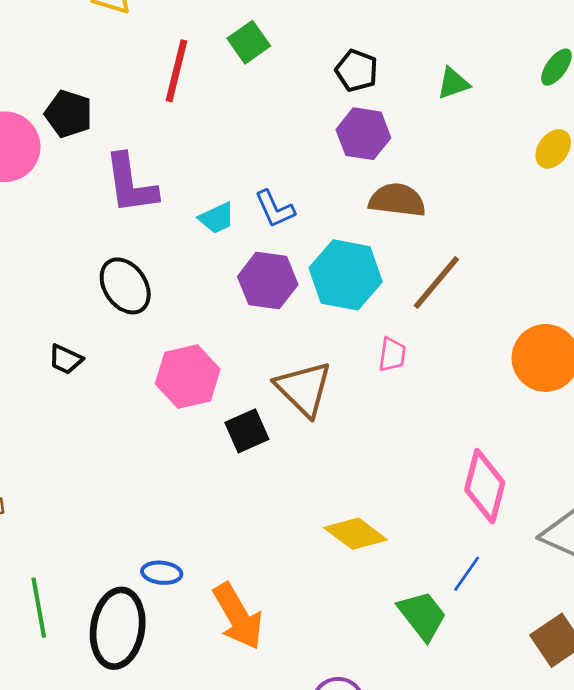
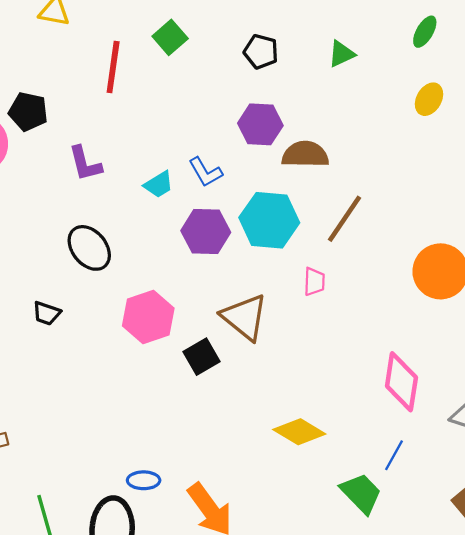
purple hexagon: (363, 134) -> (260, 124), moved
purple L-shape: (131, 184) -> (85, 164), size x0.7

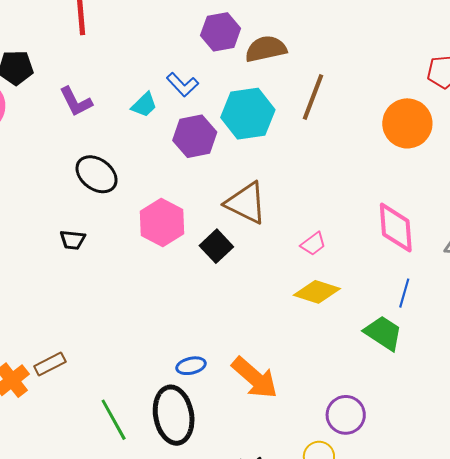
pink trapezoid: (314, 282) -> (313, 244), moved, turned 64

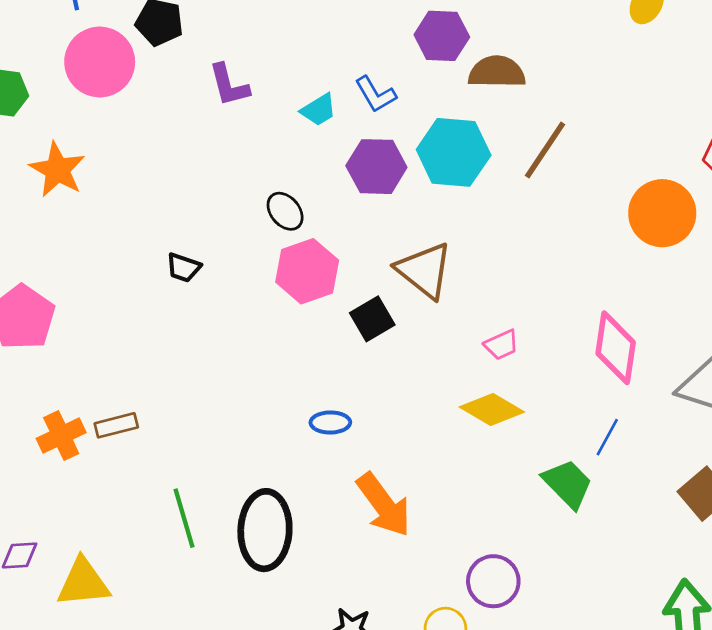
black ellipse: (97, 174) -> (285, 211), moved, size x0.7
blue ellipse: (191, 366) -> (330, 422), moved

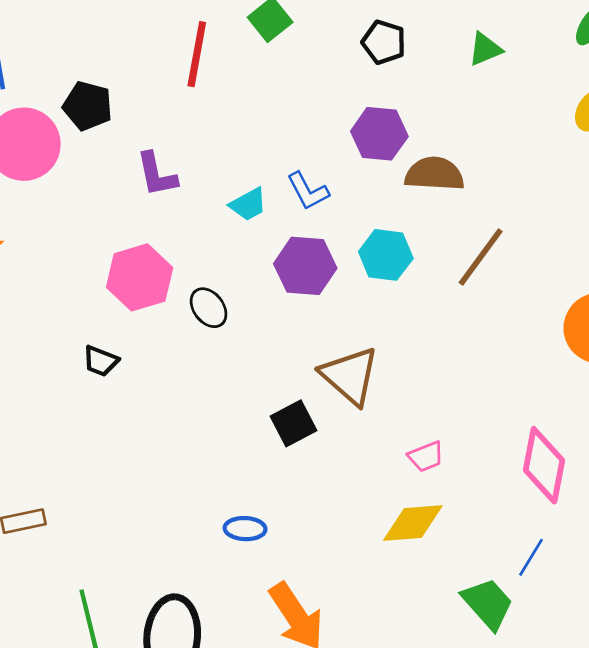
cyan hexagon: (454, 152) -> (386, 255), size x0.7
pink hexagon: (307, 271) -> (140, 277), moved
yellow diamond: (492, 409) -> (413, 523), turned -38

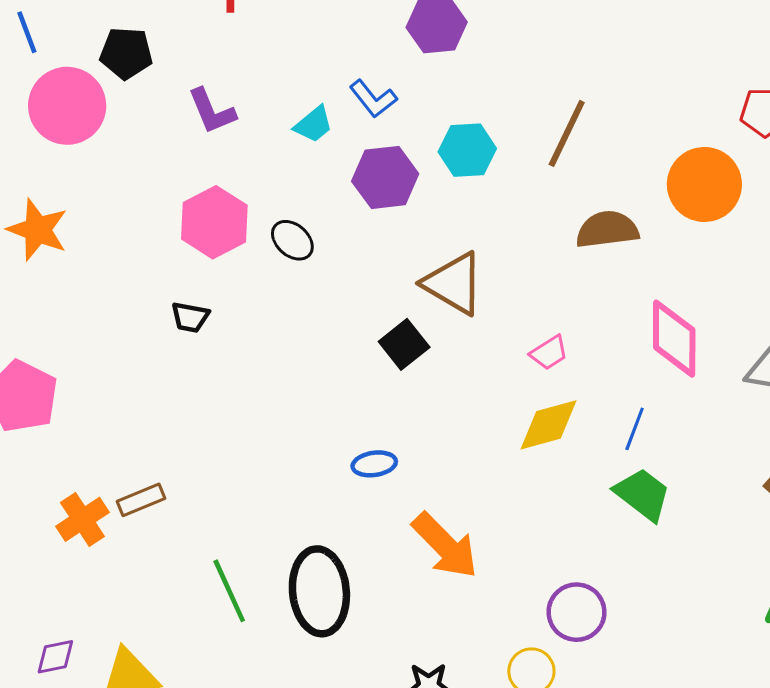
brown semicircle: (434, 174) -> (607, 230), moved
blue line: (531, 557) -> (635, 429), moved

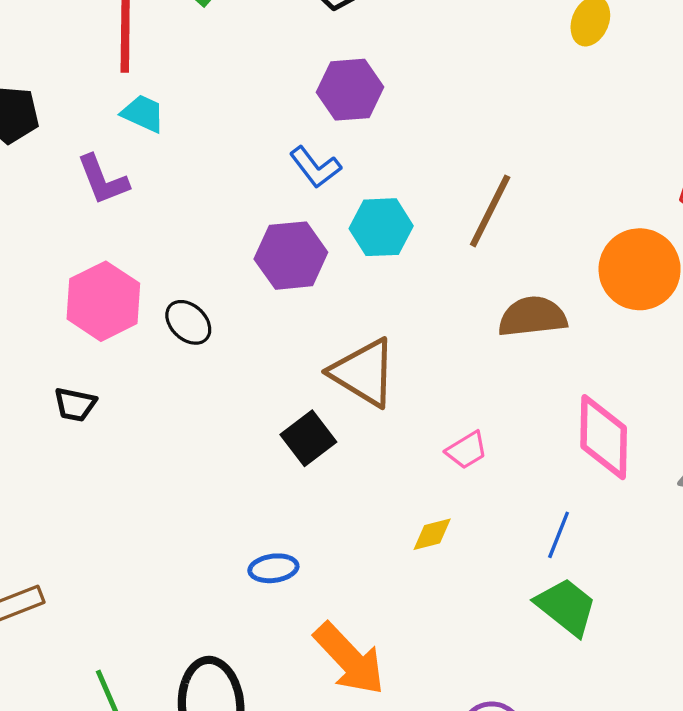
blue L-shape: (373, 99) -> (315, 167), moved
cyan trapezoid: (314, 124) -> (143, 113), moved, turned -117
yellow diamond: (549, 425) -> (432, 534), moved, size x0.6

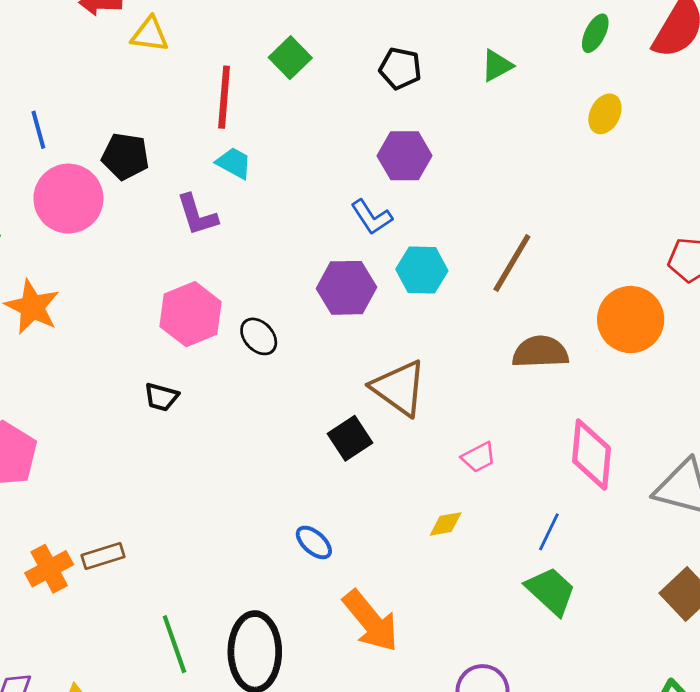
blue ellipse: (273, 568) -> (314, 542), turned 45

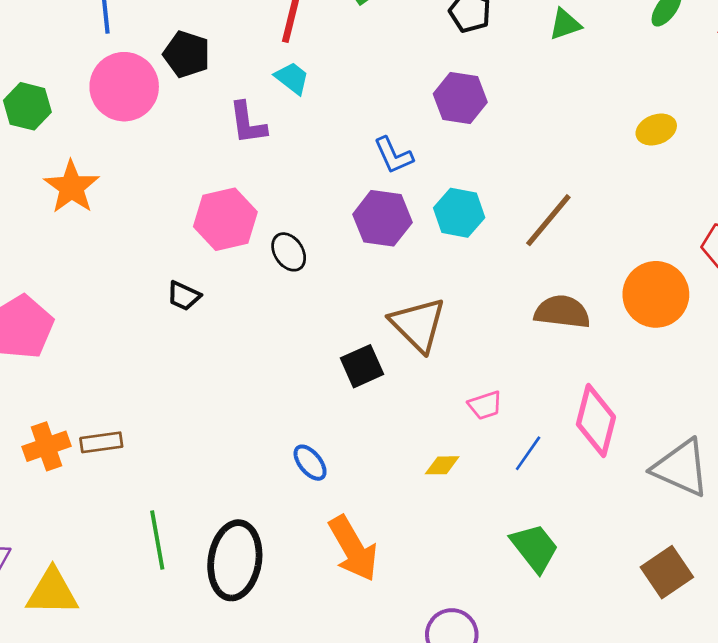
yellow ellipse: (605, 114) -> (656, 129), moved, turned 33
blue L-shape: (372, 217) -> (393, 155), moved
blue line: (549, 532) -> (528, 453), moved

